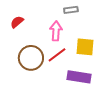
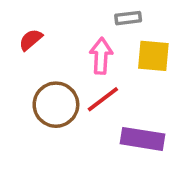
yellow square: (85, 47) -> (153, 56), moved

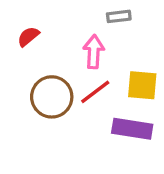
yellow square: (153, 56) -> (142, 85), moved

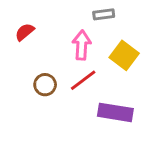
yellow square: (142, 85) -> (124, 55), moved, turned 32
brown circle: (52, 97) -> (45, 85), size x0.6

